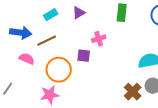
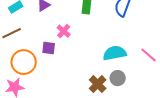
pink cross: (99, 39) -> (64, 31), turned -32

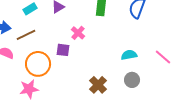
cyan semicircle: (115, 53) -> (129, 55), size x0.7
brown cross: (98, 84) -> (98, 85), moved

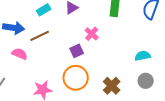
purple square: (63, 50) -> (77, 51), turned -32
orange circle: (38, 64) -> (76, 78), moved

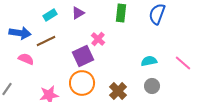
purple square: (77, 51) -> (83, 56), size x1.5

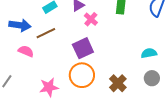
pink cross: (98, 39) -> (91, 19), moved

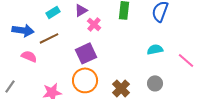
cyan semicircle: (149, 53) -> (155, 49), moved

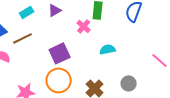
pink cross: (94, 24) -> (84, 26), moved
cyan semicircle: (155, 49) -> (108, 49), moved

